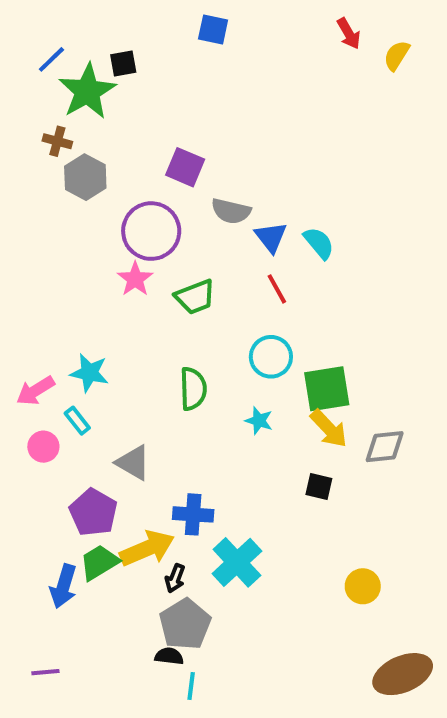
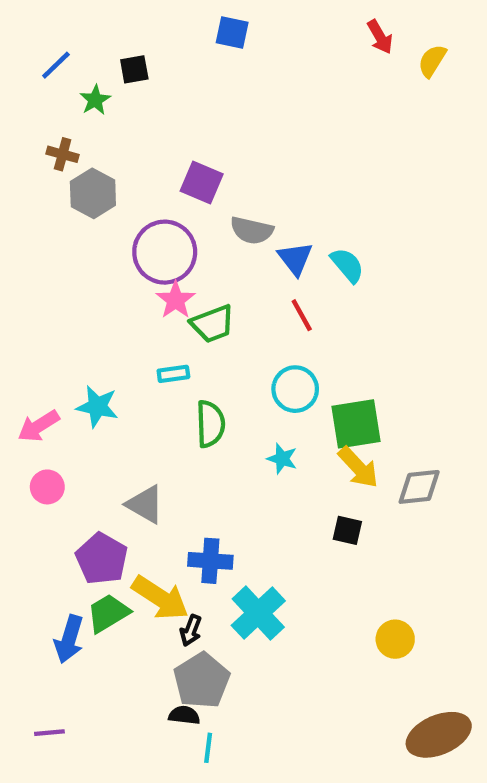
green star: (87, 91) -> (95, 100), size x0.5
pink star: (135, 279) -> (176, 300), moved
cyan rectangle: (77, 421) -> (173, 374), moved, turned -60
yellow arrow: (147, 548) -> (160, 598), turned 56

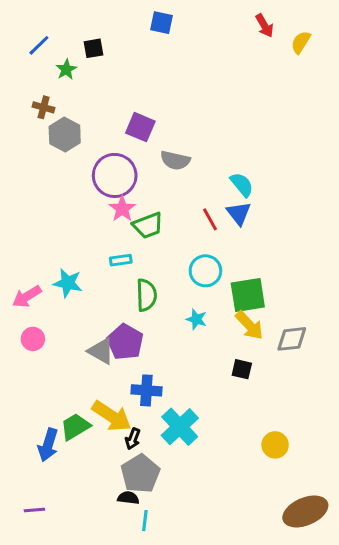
blue triangle: (295, 259) -> (239, 213), moved
purple pentagon: (102, 559) -> (125, 342), moved

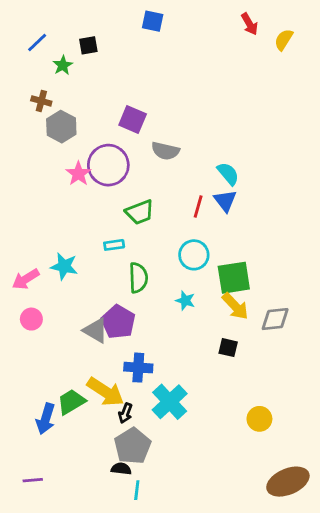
pink star: (122, 209) -> (78, 174), moved
red line: (210, 219) -> (198, 206), turned 45

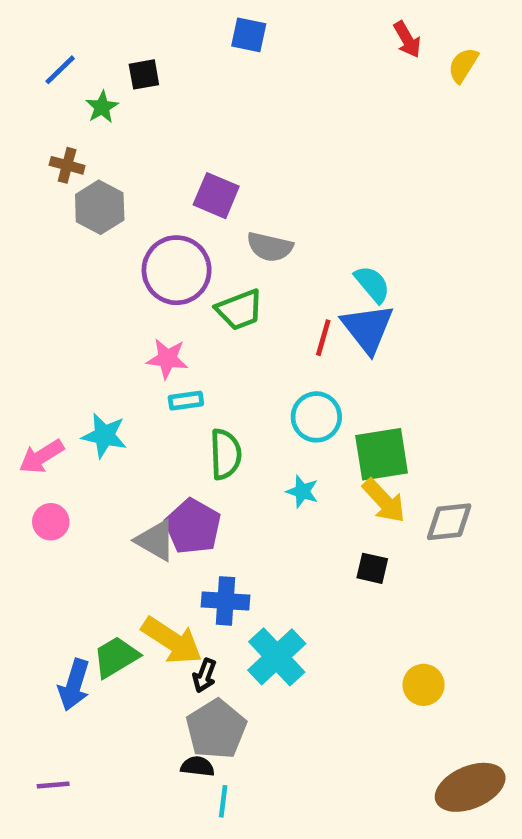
pink star: (78, 174) -> (167, 359), moved, turned -30
blue triangle: (225, 201) -> (368, 328), size x1.4
green trapezoid: (140, 212) -> (239, 310), moved

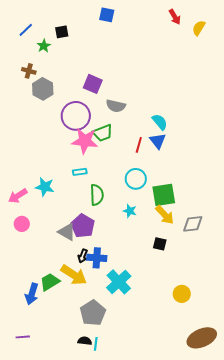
blue triangle: (368, 328) -> (158, 141), size x0.7
pink star: (167, 359) -> (85, 141), moved, size x1.5
black arrow: (205, 676) -> (83, 256), moved
black semicircle: (198, 766) -> (85, 341), moved

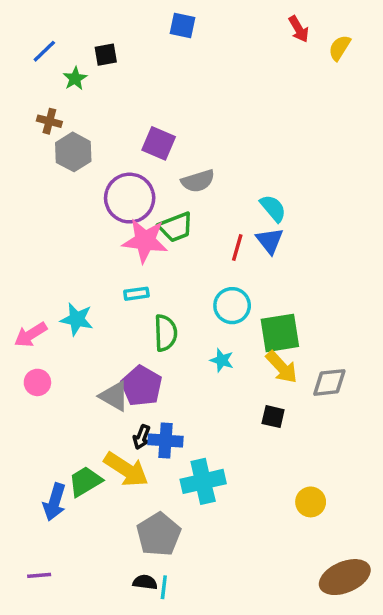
gray semicircle: (116, 106) -> (198, 181), turned -30
cyan cross: (119, 282) -> (203, 481), turned 30

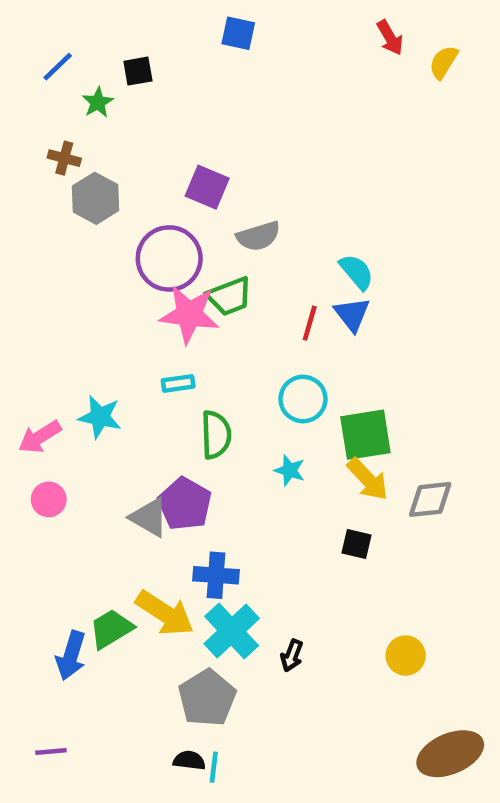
black arrow: (142, 437) -> (292, 656), moved
cyan cross: (203, 481) -> (232, 631), moved, turned -30

